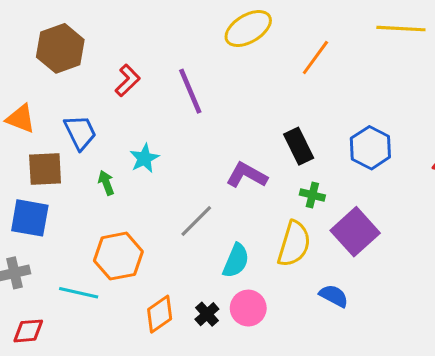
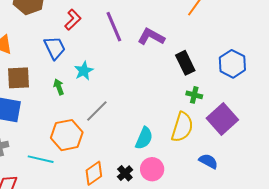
blue trapezoid: (80, 132) -> (55, 48), moved
purple L-shape: (247, 175) -> (151, 37), moved
gray line: (196, 221) -> (97, 111), moved

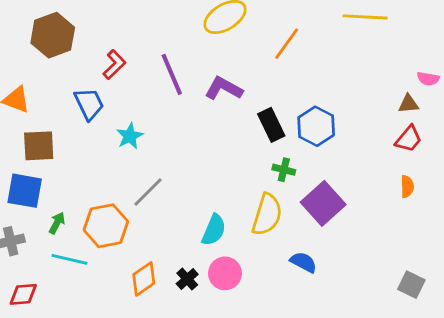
blue hexagon: (232, 64) -> (316, 126), moved
green arrow: (59, 87) -> (57, 223), moved, turned 49

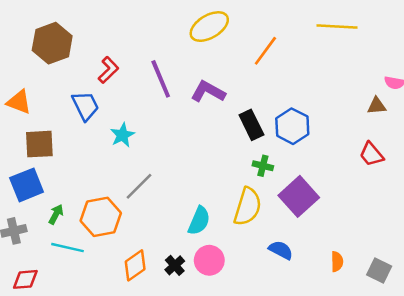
red trapezoid: (409, 139) -> (371, 154), moved, turned 100
orange semicircle: (407, 187) -> (337, 262), moved
blue square: (25, 191) -> (27, 185), turned -32

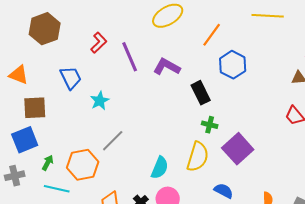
red L-shape: (108, 70) -> (99, 43), moved
blue hexagon: (292, 126) -> (233, 65), moved

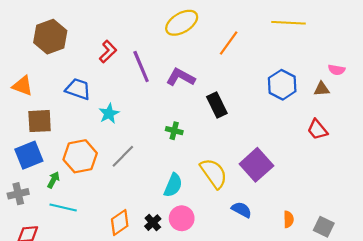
blue hexagon: (233, 65) -> (282, 85), moved
blue trapezoid: (71, 78) -> (78, 89), turned -45
green cross: (210, 125) -> (174, 131), moved
yellow semicircle: (198, 157) -> (214, 173), turned -52
orange hexagon: (83, 165) -> (80, 156), moved

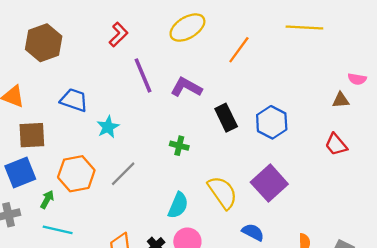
red L-shape: (108, 52) -> (118, 35), moved
blue hexagon: (282, 85) -> (272, 122), moved

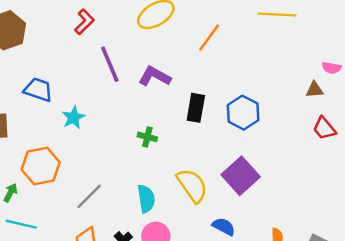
black rectangle: (226, 118) -> (196, 108), turned 36
red trapezoid: (336, 145) -> (324, 128), moved
gray line: (123, 174) -> (89, 196), moved
cyan semicircle: (178, 205) -> (146, 199), turned -32

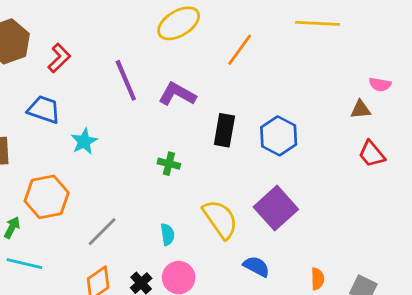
red L-shape: (84, 22) -> (59, 58), moved
cyan semicircle: (146, 199) -> (167, 234), size x0.7

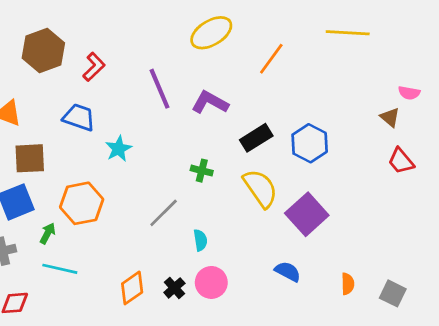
brown triangle: (361, 109) -> (390, 117), turned 45
black rectangle: (224, 130) -> (256, 138), turned 48
yellow semicircle: (220, 219) -> (260, 188), moved
gray line: (102, 232) -> (164, 213), moved

